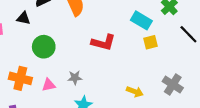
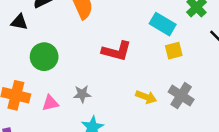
gray cross: (173, 85) -> (181, 96), moved
yellow arrow: (135, 92) -> (146, 97), moved

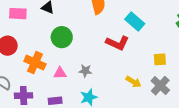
cyan rectangle: (163, 24) -> (135, 22), moved
yellow square: (174, 51) -> (160, 59), moved

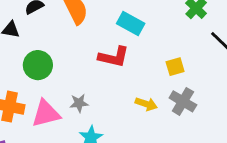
pink triangle: (60, 73) -> (46, 114), size x1.6

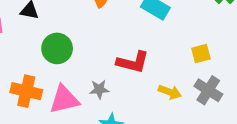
red L-shape: (114, 57) -> (133, 62), moved

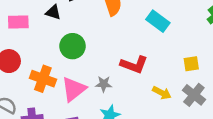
pink triangle: (64, 99) -> (74, 89), turned -32

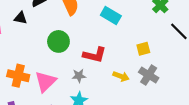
green circle: (72, 46) -> (58, 41), moved
gray star: (104, 84) -> (79, 76), moved

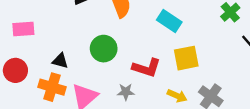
black triangle: (21, 18) -> (60, 61), moved
yellow square: (143, 49) -> (186, 58), moved, size x1.5

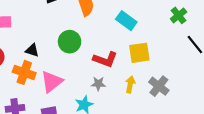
gray star: (126, 92) -> (98, 84), moved
yellow arrow: (177, 96) -> (130, 84), turned -105

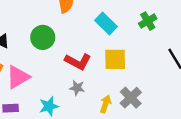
green cross: (179, 15) -> (148, 21), moved
gray star: (98, 84) -> (77, 88), moved
yellow arrow: (130, 84) -> (106, 104), moved

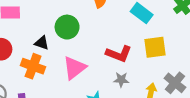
green circle: (43, 37) -> (67, 27), moved
pink triangle: (18, 77) -> (74, 68), moved

